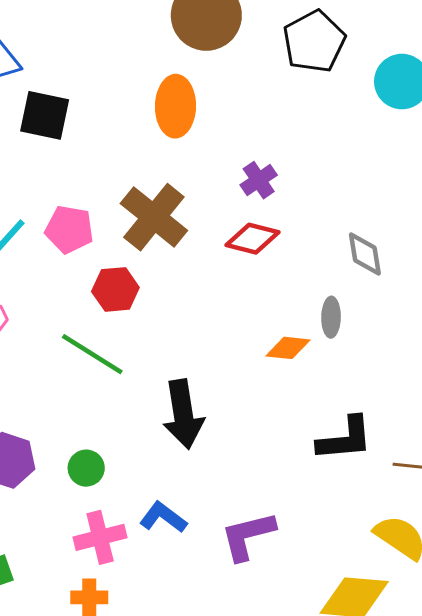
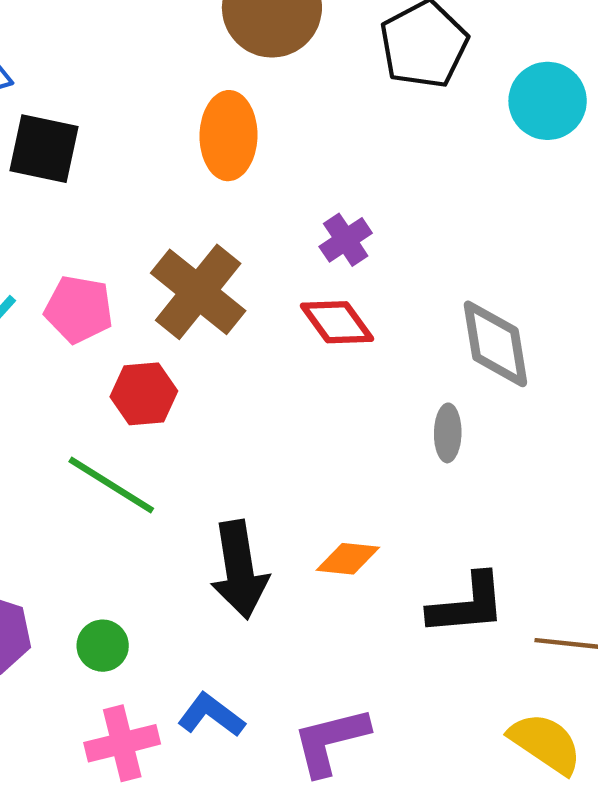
red diamond: (252, 239) -> (337, 322), turned 40
gray diamond: (365, 254) -> (495, 344), size x1.4
orange diamond: (288, 348) -> (348, 559), moved

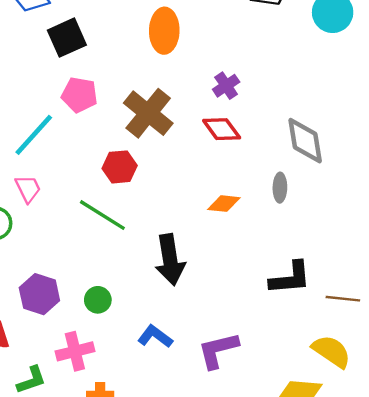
black square: (44, 149) -> (67, 38), turned -36
pink pentagon: (79, 309) -> (80, 95), moved
orange diamond: (348, 559) -> (224, 204), moved
pink cross: (122, 743) -> (75, 351), moved

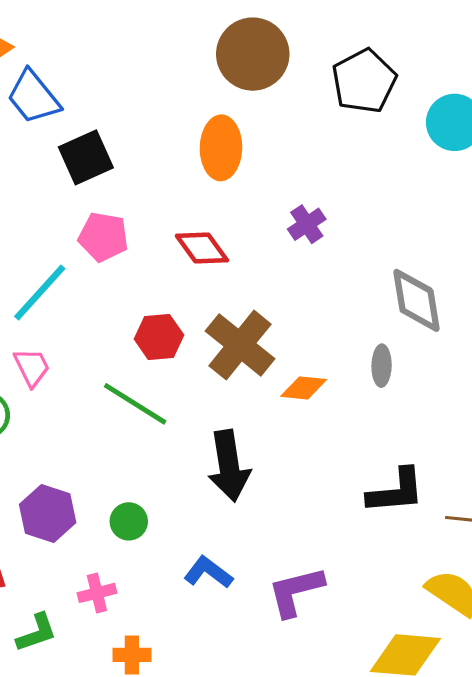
brown cross: (148, 113) -> (240, 345), moved
red diamond: (222, 129) -> (202, 248), moved
pink cross: (75, 351) -> (97, 593), size x0.7

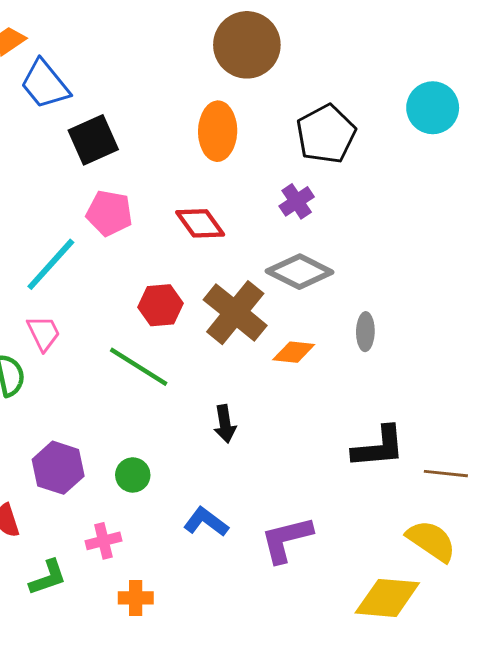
black pentagon: (364, 81) -> (326, 134), moved
gray diamond: (416, 300) -> (300, 272), moved, turned -54
black arrow: (229, 466) -> (225, 424), size x0.6

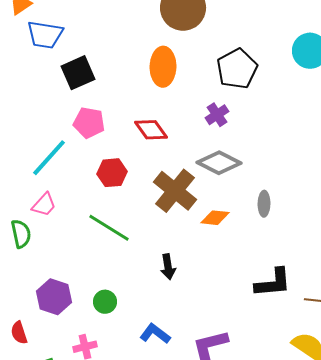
blue trapezoid: (45, 84) -> (45, 35), turned -42
red hexagon: (161, 305) -> (112, 173), moved
pink trapezoid: (44, 333) -> (44, 205), turned 68

